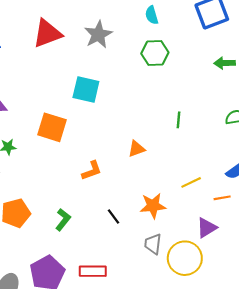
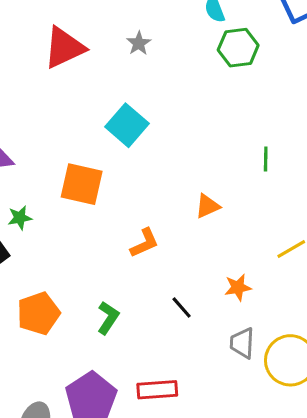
gray star: (98, 34) -> (139, 43), size x0.6
green hexagon: (155, 53) -> (238, 48), moved
cyan square: (86, 90) -> (127, 125), turned 32
orange star: (153, 206) -> (238, 287), size x0.7

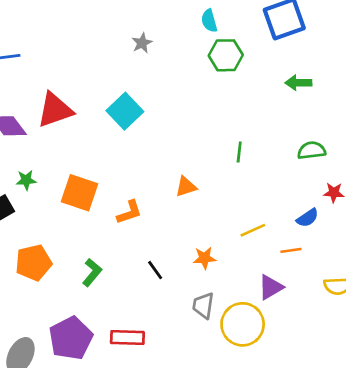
red triangle: (64, 48) -> (55, 110), moved
orange square: (82, 184) -> (80, 193), moved

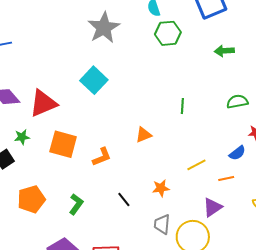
gray star: (142, 43) -> (104, 28), size x2.0
red triangle: (55, 110) -> (43, 103), moved

